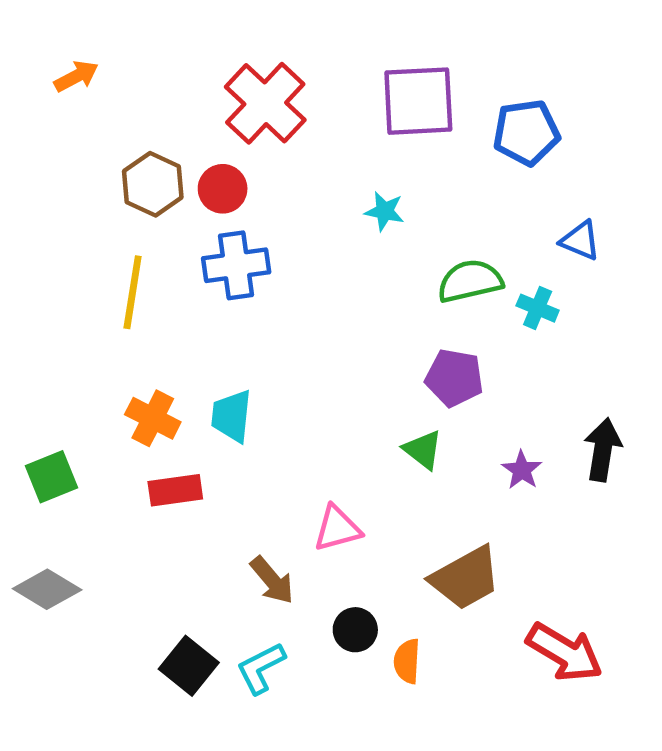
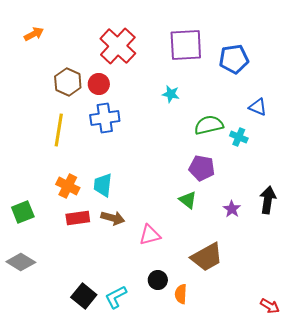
brown arrow: (272, 580) -> (113, 218), moved, turned -35
red arrow: (565, 652) -> (270, 306), moved, size x0.6

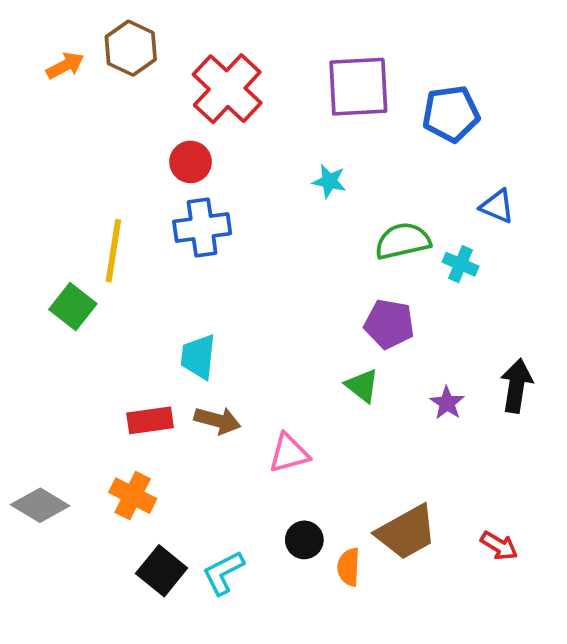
brown hexagon: (68, 82) -> (131, 48), moved
orange cross: (68, 186) -> (133, 496), moved
green square: (23, 212) -> (73, 307), moved, turned -30
brown trapezoid: (207, 257) -> (407, 532), moved
red arrow: (270, 306) -> (499, 546), moved

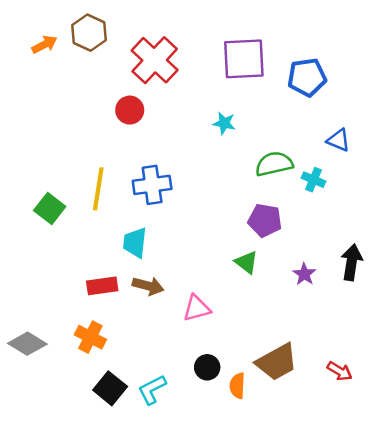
blue cross: (202, 227) -> (152, 185), moved
yellow line: (113, 251) -> (98, 189), moved

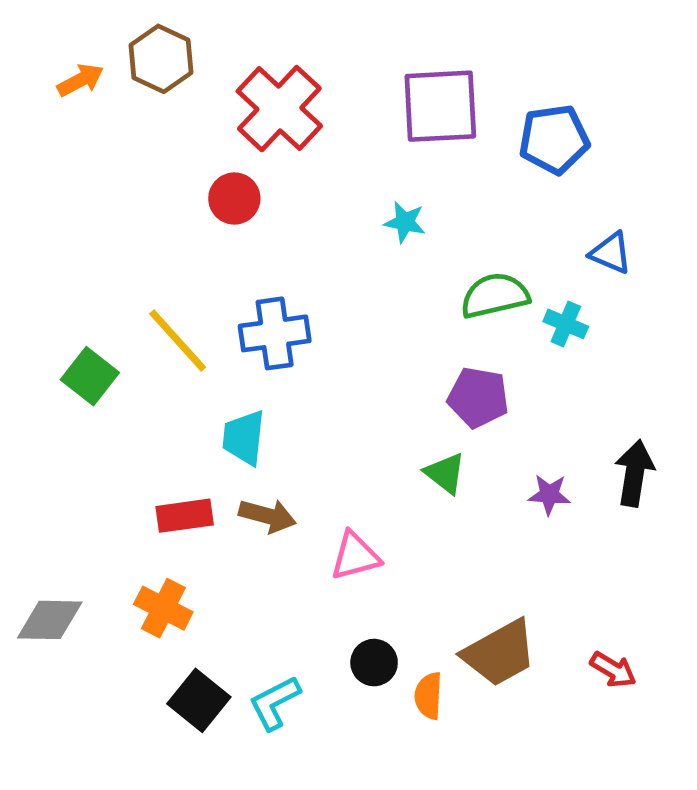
yellow line: (98, 189) -> (178, 341), turned -51
purple star: (304, 274) -> (549, 494), turned -30
gray diamond: (27, 344) -> (50, 620), turned -30

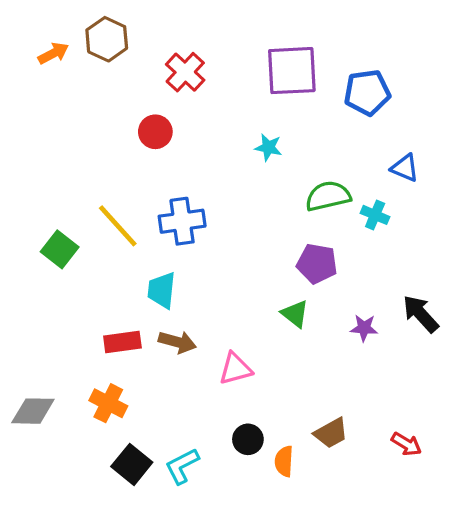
red cross: (279, 109) -> (185, 72), size x0.7
black arrow: (634, 473) -> (421, 314), turned -51
brown trapezoid: (500, 653) -> (331, 433), size x0.7

